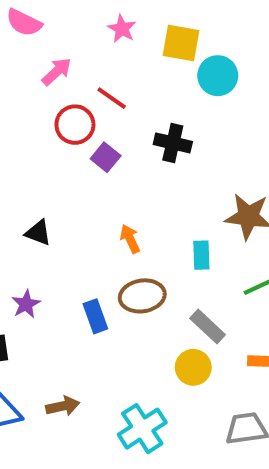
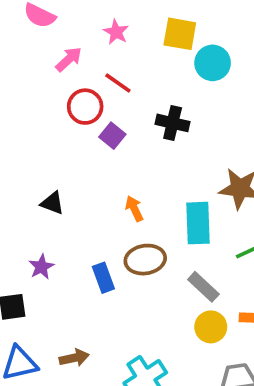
pink star: (122, 29) -> (116, 32), moved
cyan rectangle: (201, 255) -> (198, 223), size x1.6
yellow circle: (193, 367) -> (211, 327), moved

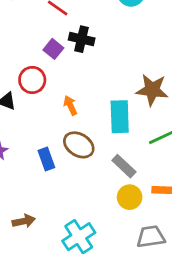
red circle: (85, 107) -> (32, 80), moved
black cross: (173, 123) -> (82, 39), moved
brown ellipse: (145, 260) -> (79, 145), turned 40

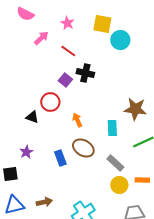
cyan rectangle: (120, 117) -> (112, 128), size x0.7

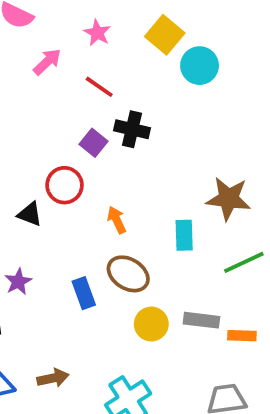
yellow square: (102, 24) -> (165, 35), turned 30
gray rectangle: (115, 163) -> (201, 320), moved, turned -36
yellow circle: (119, 185) -> (151, 324), moved

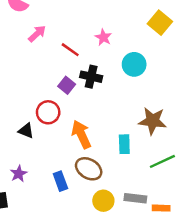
pink star: (97, 33) -> (103, 37), moved
yellow square: (165, 35) -> (160, 23), moved
cyan circle: (200, 66) -> (134, 64), moved
orange arrow: (117, 220) -> (81, 134), size x1.6

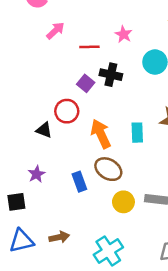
red line: (70, 50) -> (89, 47), turned -36
cyan rectangle: (124, 144) -> (137, 133), moved

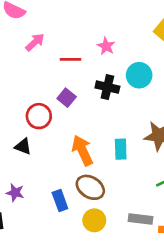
black cross: (111, 75) -> (107, 87), moved
red circle: (67, 111) -> (39, 116), moved
purple star: (37, 174) -> (15, 193), turned -30
yellow circle: (123, 202) -> (94, 220), moved

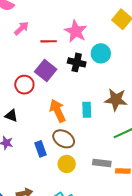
pink star: (106, 46) -> (76, 31), size x1.6
purple square: (67, 98) -> (46, 71), size x1.5
black triangle: (23, 146) -> (11, 116), moved

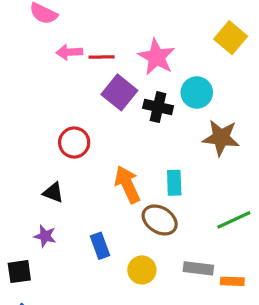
pink arrow: (21, 28) -> (69, 52), turned -140
red line: (49, 41) -> (102, 57), moved
purple square: (46, 71) -> (119, 92), moved
brown star: (116, 100) -> (221, 138), moved
brown ellipse: (64, 139) -> (160, 220), moved

